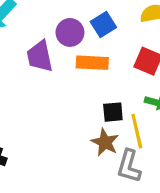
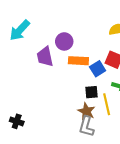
blue square: (103, 24) -> (98, 69), moved
gray L-shape: (129, 166) -> (86, 126), moved

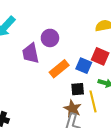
orange rectangle: (78, 61) -> (59, 69), moved, turned -42
blue square: (98, 69) -> (84, 66), turned -35

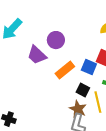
purple trapezoid: (31, 53) -> (37, 55), turned -35
black square: (78, 89) -> (83, 90), turned 32

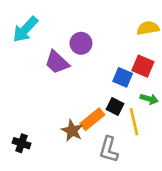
orange rectangle: (65, 70) -> (92, 119), moved
brown star: (78, 109) -> (72, 131), moved

